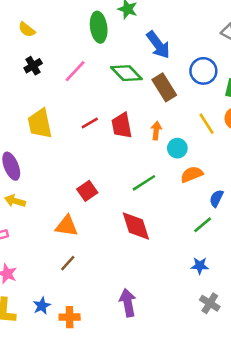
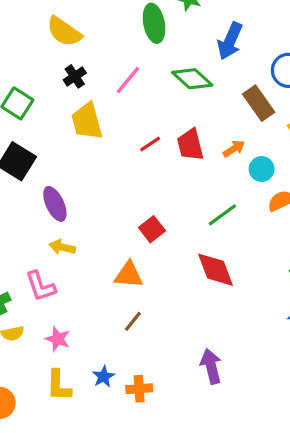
yellow semicircle: (27, 30) -> (64, 32), size x1.6
blue arrow: (158, 45) -> (230, 41), turned 64
brown rectangle: (164, 87) -> (259, 103), moved
yellow trapezoid: (40, 124) -> (87, 121), moved
orange arrow: (156, 131) -> (234, 149), turned 54

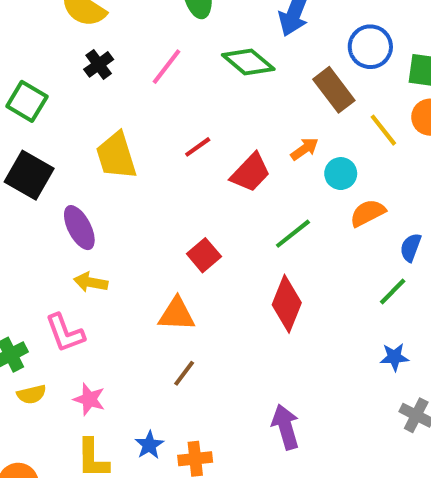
yellow trapezoid: (87, 121) -> (116, 156), moved
red trapezoid: (190, 145) -> (250, 173), moved, turned -120
red diamond: (215, 270) -> (287, 304), turned 45

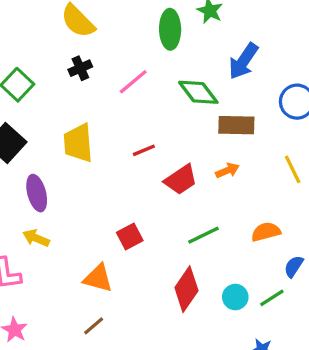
brown rectangle: (334, 90) -> (236, 125), moved, turned -64
cyan circle: (341, 174) -> (235, 297), moved

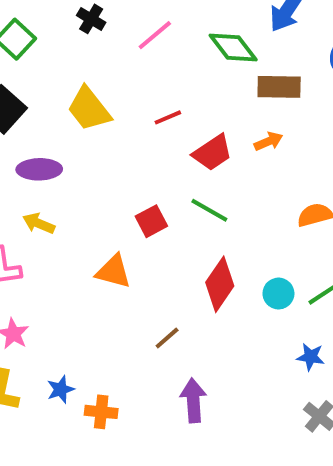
black cross: (80, 68) -> (91, 19), turned -35
yellow trapezoid: (78, 143) -> (89, 109), turned -33
purple ellipse: (37, 193) -> (39, 169), turned -76
green line: (204, 235) -> (209, 210), moved, turned 56
brown line: (94, 326) -> (167, 338), moved

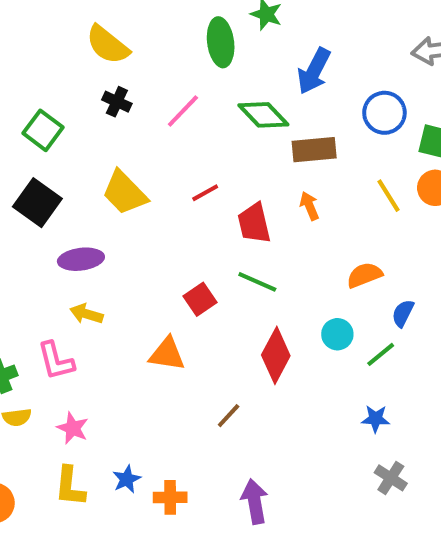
orange arrow: (268, 141) -> (309, 206), turned -84
red trapezoid: (212, 153) -> (254, 223), turned 117
cyan circle: (278, 294) -> (337, 334), moved
purple arrow: (193, 400) -> (255, 502), moved

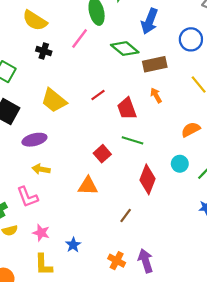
pink line: (183, 111) -> (80, 38), moved
blue star: (127, 479) -> (73, 245), moved
orange cross: (170, 497) -> (117, 261), moved, turned 35

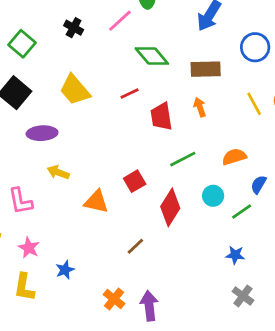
green diamond: (125, 49) -> (152, 56), moved
green line: (132, 140) -> (183, 159), moved, turned -55
red square: (102, 154) -> (135, 181), moved
yellow arrow: (41, 169) -> (58, 172), moved

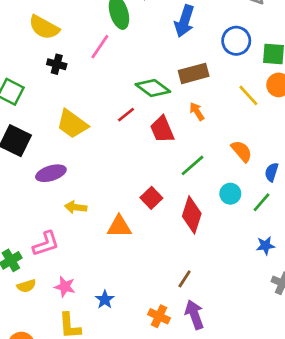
green diamond: (152, 56) -> (153, 88), moved
orange semicircle: (234, 157) -> (242, 151), turned 80
pink L-shape: (20, 201) -> (46, 244), turned -84
brown line: (135, 246) -> (185, 279), moved

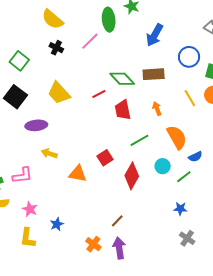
orange arrow: (197, 111) -> (157, 109), moved
orange semicircle: (242, 151) -> (177, 137), size x1.4
blue semicircle: (272, 172) -> (195, 157), turned -144

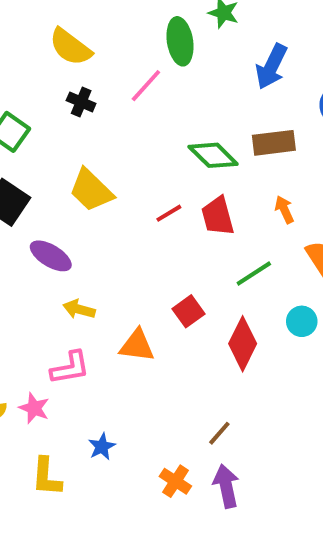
red line: (99, 94) -> (169, 213), moved
purple ellipse: (36, 125) -> (51, 256), turned 40
pink L-shape: (22, 175) -> (70, 368), moved
pink star: (30, 209) -> (34, 408), moved

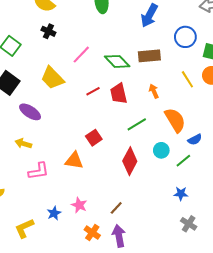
pink line: (146, 86) -> (81, 55), moved
yellow arrow: (79, 309) -> (23, 144), moved
red square: (189, 311) -> (94, 138), moved
pink star: (34, 408) -> (79, 205), moved
yellow L-shape: (46, 477) -> (24, 228), turned 60

